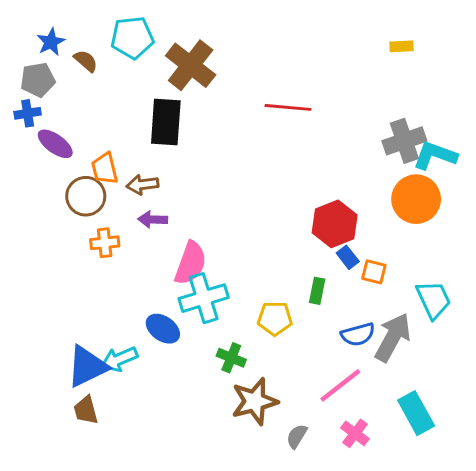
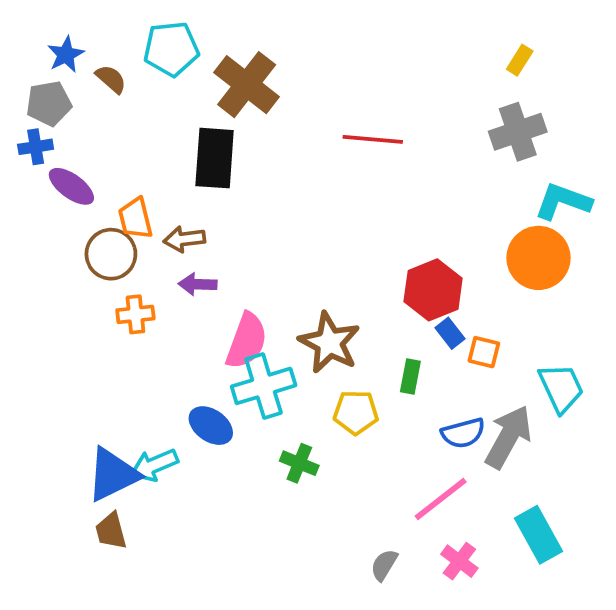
yellow rectangle: (402, 46) -> (520, 60), turned -55
gray cross: (404, 141) -> (518, 132), moved
brown star: (255, 401) -> (329, 343), moved, turned -30

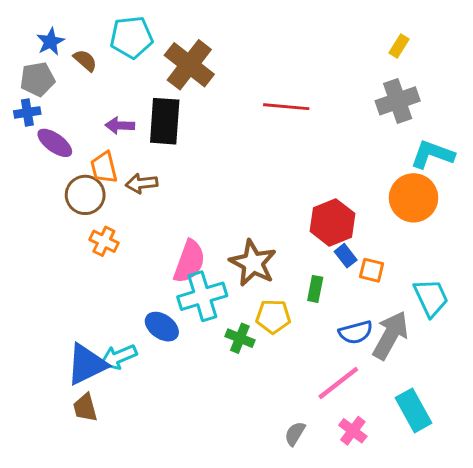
purple arrow: (198, 284) -> (120, 126), moved
orange cross: (135, 314) -> (104, 241), turned 32
green cross: (299, 463) -> (240, 338), moved

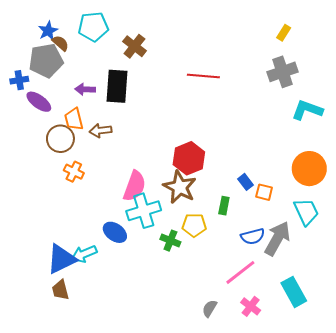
blue star: (50, 42) -> (48, 31), moved
brown cross: (189, 65) -> (134, 46), size x0.7
gray pentagon: (37, 79) -> (46, 61), moved, size x1.4
orange circle: (414, 198) -> (309, 169), moved
red hexagon: (333, 222) -> (189, 158), moved

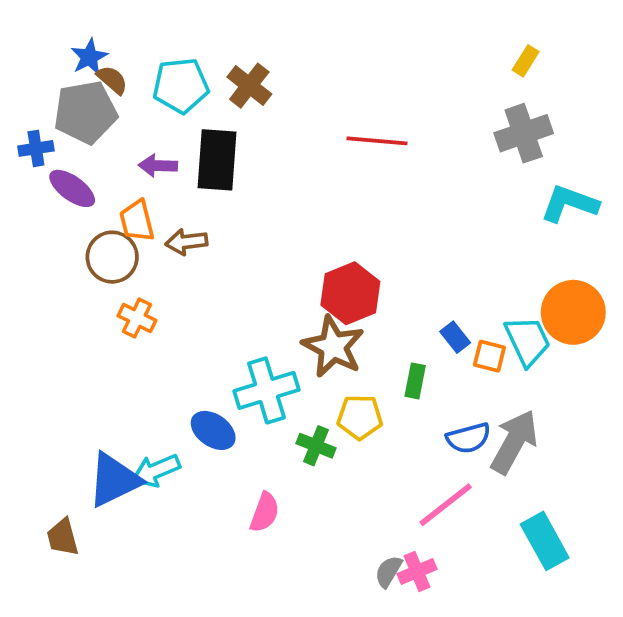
cyan pentagon: (93, 27) -> (181, 86), moved
pink semicircle: (134, 186) -> (265, 512), moved, size x0.7
cyan trapezoid: (306, 212) -> (528, 341), moved
brown trapezoid: (60, 290) -> (63, 537), moved
pink cross: (251, 306) -> (417, 571), moved, turned 30

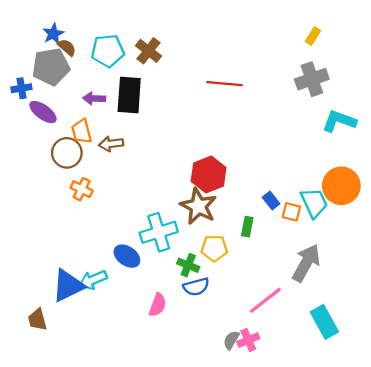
blue semicircle: (468, 438) -> (196, 287), moved

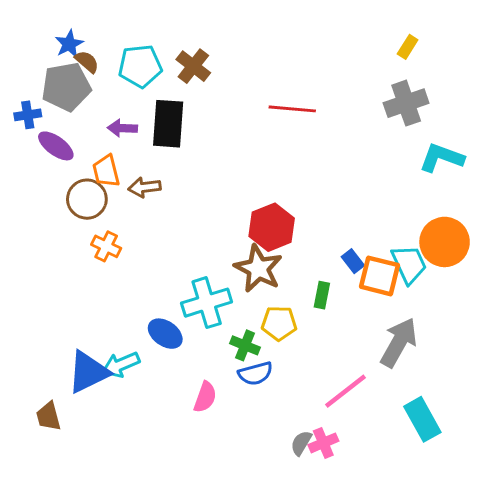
orange square: (291, 212) -> (379, 276), size x1.6

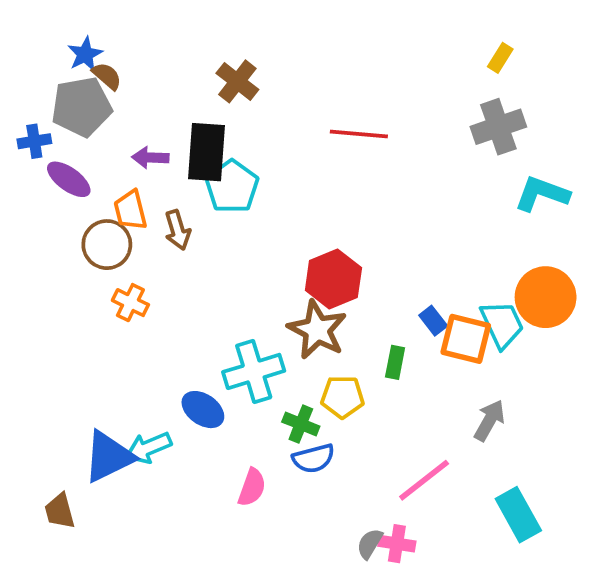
cyan pentagon: (140, 66) -> (232, 187), moved, turned -30
brown arrow: (145, 187) -> (178, 230), turned -100
gray arrow: (399, 342) -> (489, 420), size x0.7
pink cross: (323, 443) -> (397, 544), turned 32

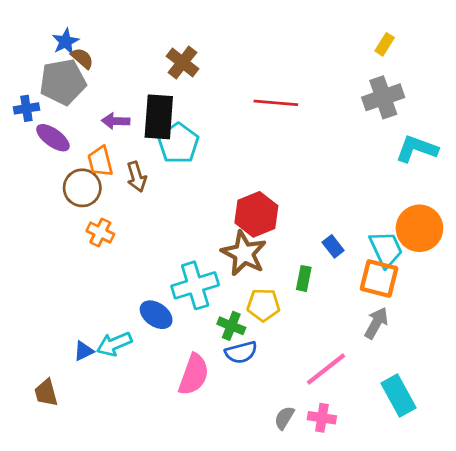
orange square: (466, 339) -> (379, 278), moved
blue triangle: (109, 457) -> (84, 351), size x0.5
pink semicircle: (252, 487) -> (194, 375), size x1.4
pink cross: (397, 544) -> (322, 418), moved

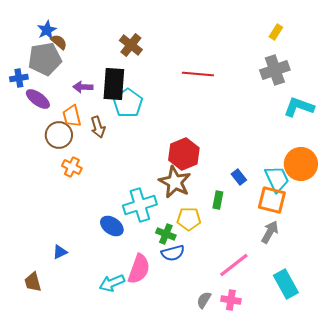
cyan arrow: (114, 344) -> (112, 283), moved

